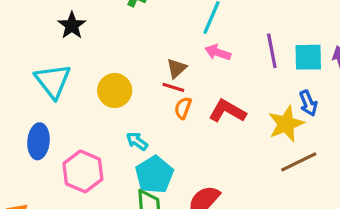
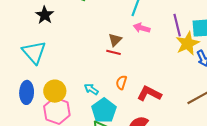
yellow circle: (115, 90) -> (55, 91), moved
orange semicircle: (183, 108) -> (121, 82), moved
red L-shape: (227, 111) -> (149, 94), moved
yellow star: (286, 124) -> (187, 43), moved

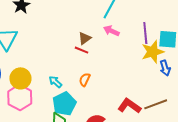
red L-shape: (149, 94) -> (129, 106), moved

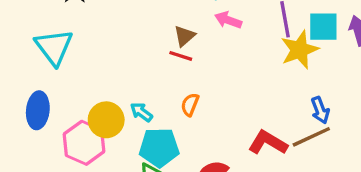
blue arrow: (165, 68) -> (320, 110), moved
yellow circle: (20, 78) -> (106, 120), moved
cyan pentagon: (64, 104) -> (159, 147), turned 30

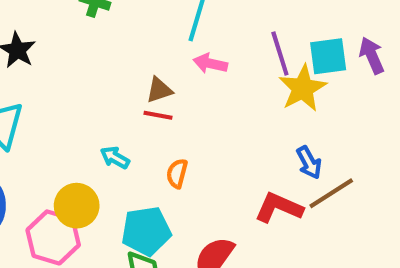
brown triangle: (184, 36) -> (159, 90), turned 30
blue arrow: (320, 110) -> (309, 163), moved
cyan arrow: (141, 112) -> (115, 158), moved

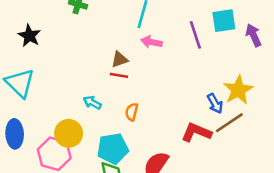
cyan square: (328, 56) -> (224, 21), moved
yellow star: (303, 88) -> (238, 90), moved

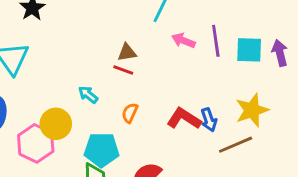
cyan square: (224, 21) -> (249, 50), moved
pink arrow: (152, 42) -> (183, 41), moved
blue arrow: (215, 104) -> (209, 120), moved
red L-shape: (196, 132) -> (184, 119), moved

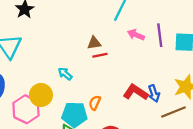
red line: (123, 70) -> (100, 55), moved, turned -32
orange semicircle: (130, 113) -> (95, 103), moved

